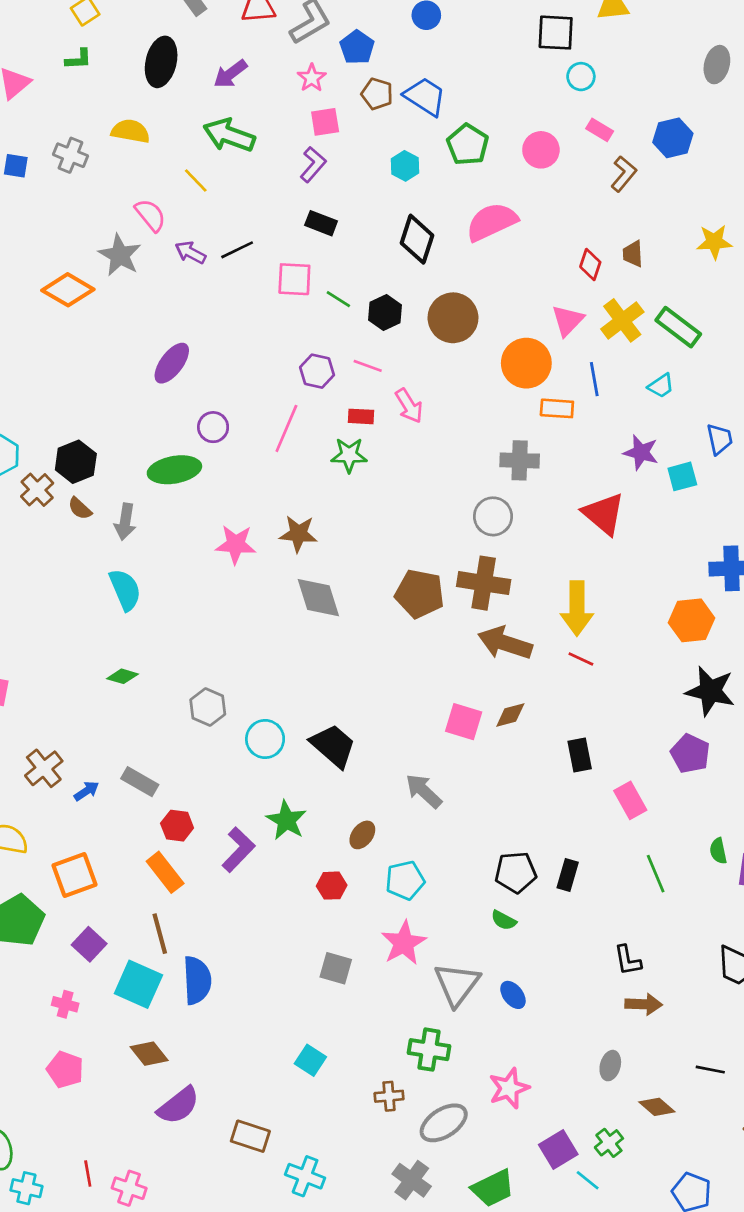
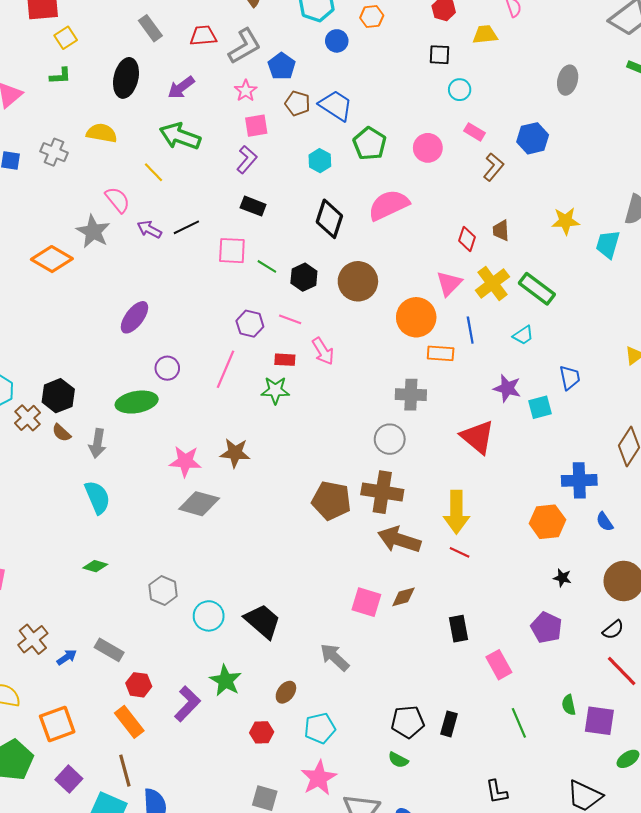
black square: (556, 33) -> (439, 55), size x0.7
gray diamond: (318, 598) -> (199, 504), moved, turned -57
black star: (710, 691) -> (562, 578), size x0.5

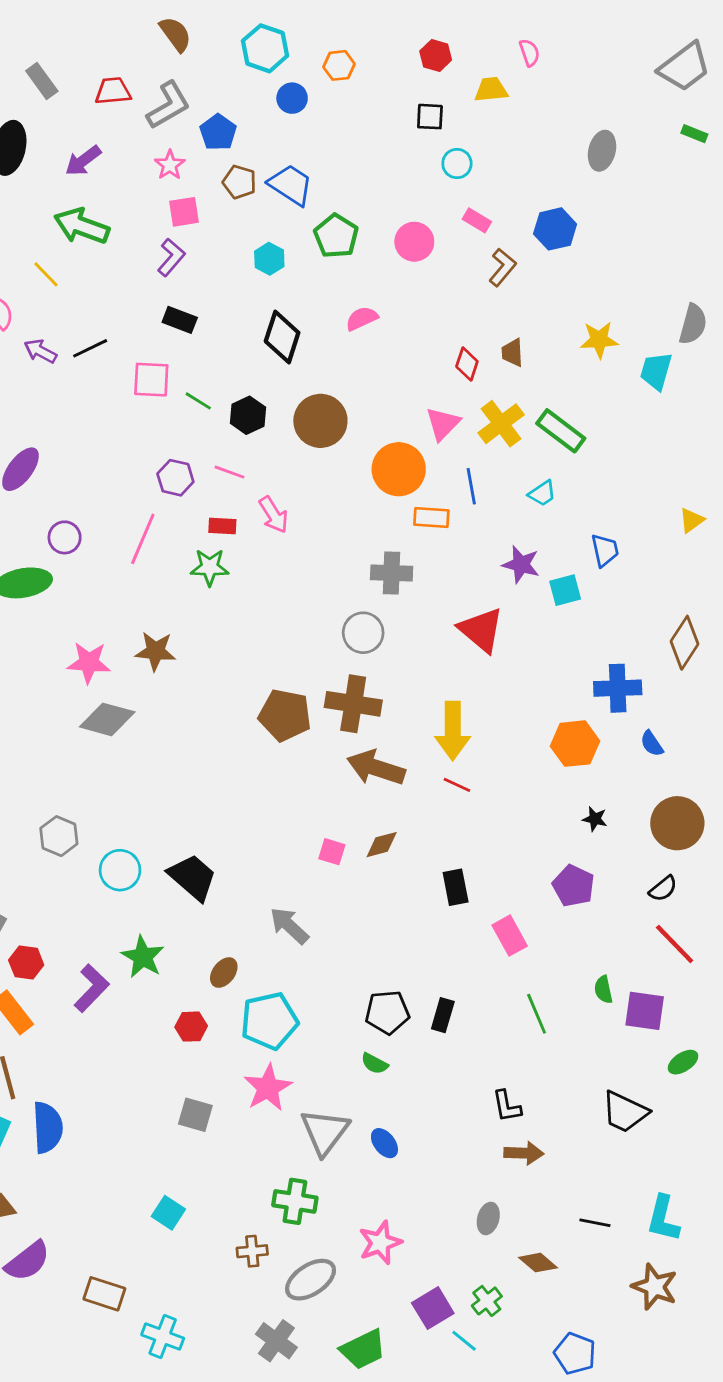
pink semicircle: (389, 205) -> (362, 318), size x0.6
pink square: (366, 602) -> (332, 852), size x0.7
cyan pentagon: (320, 728) -> (269, 1021), size x1.4

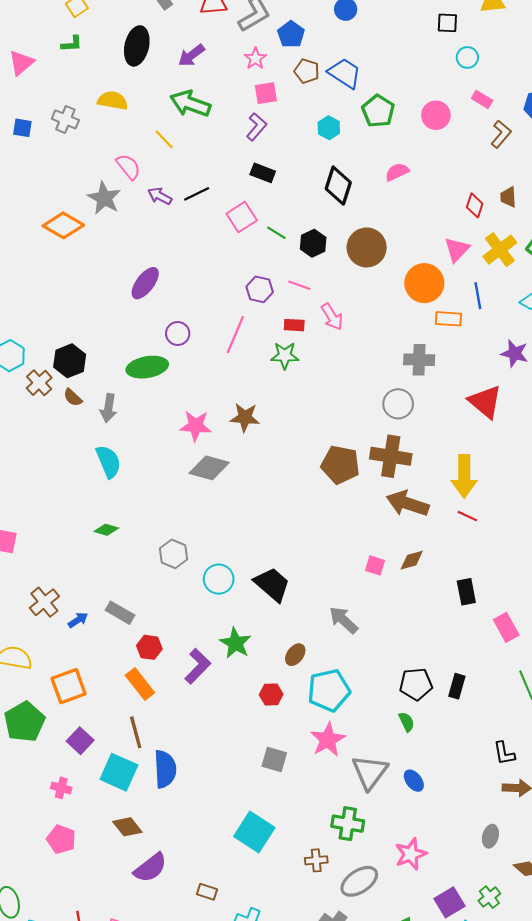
pink square: (151, 380) -> (242, 217), turned -36
green semicircle: (375, 1064) -> (406, 722), turned -144
cyan square: (168, 1213) -> (254, 832), size x1.6
brown rectangle: (104, 1294) -> (207, 892), size x0.7

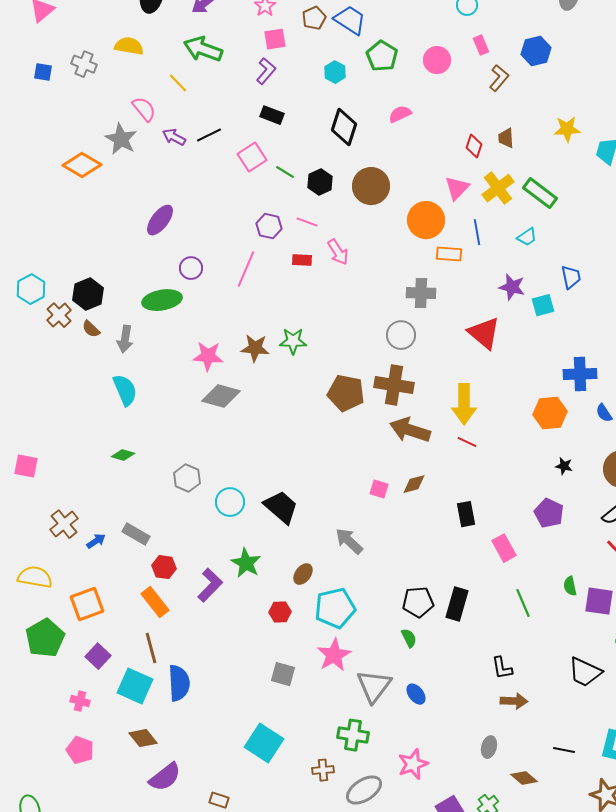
brown pentagon: (307, 71) -> (314, 18), turned 30
pink rectangle: (482, 99) -> (481, 45), turned 36
green star: (285, 356) -> (293, 341), moved
black rectangle: (457, 686) -> (457, 604), size x1.4

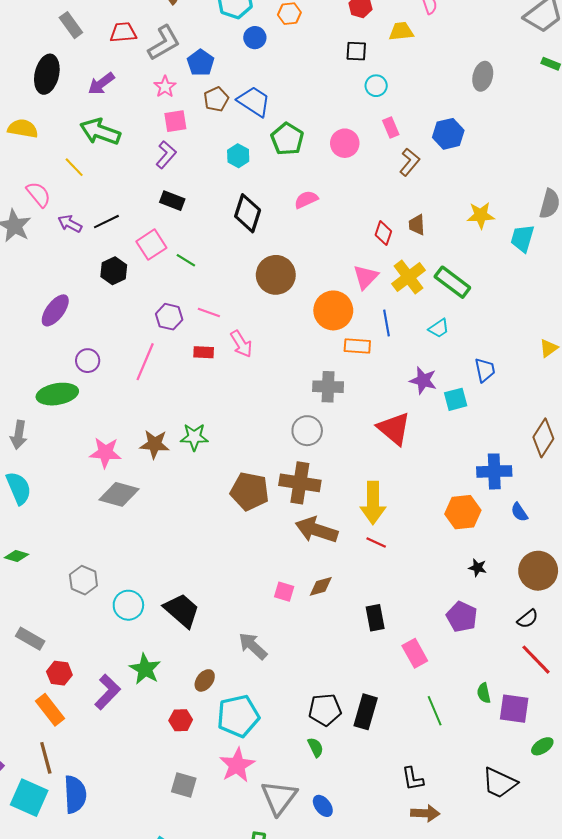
black hexagon: (320, 182) -> (114, 271), moved

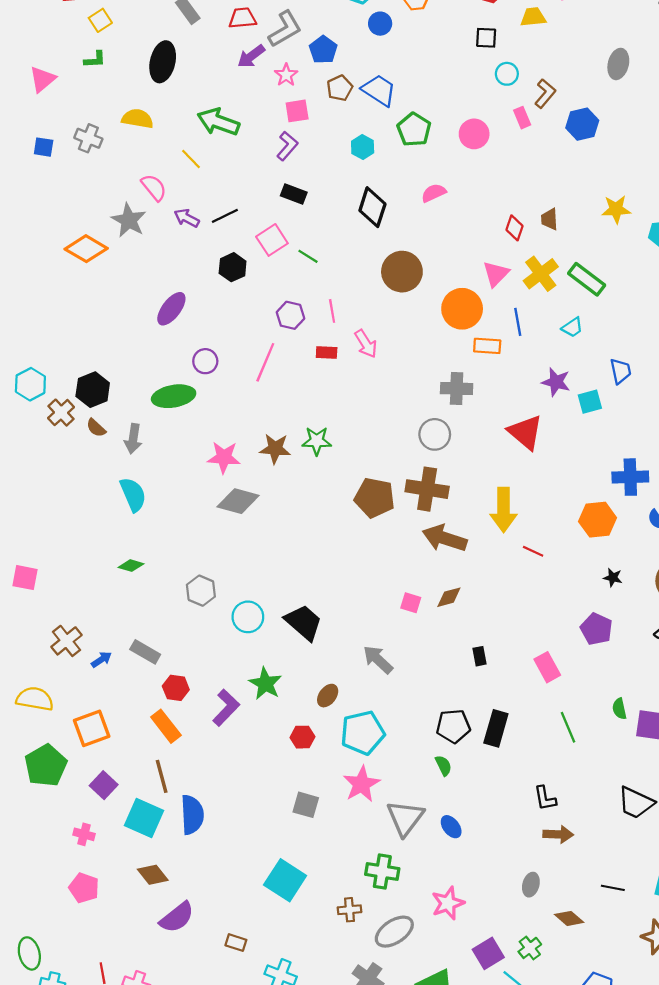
purple arrow: (101, 84) -> (251, 56), moved
brown L-shape: (410, 162) -> (545, 93), moved
pink line: (209, 313) -> (332, 311), turned 60
red line: (376, 542) -> (533, 551), moved
black rectangle: (375, 618) -> (480, 656), moved, size x0.7

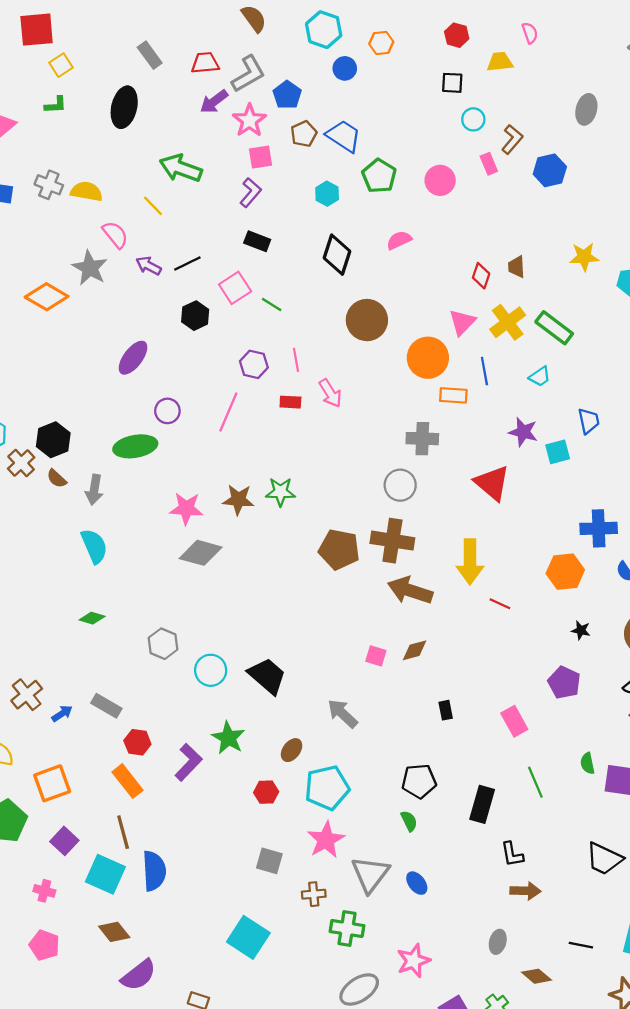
pink star: (286, 75) -> (249, 121), size x1.4
yellow semicircle: (138, 119) -> (86, 191), moved
black rectangle: (496, 728) -> (482, 804), moved
brown cross: (349, 910) -> (314, 894), moved

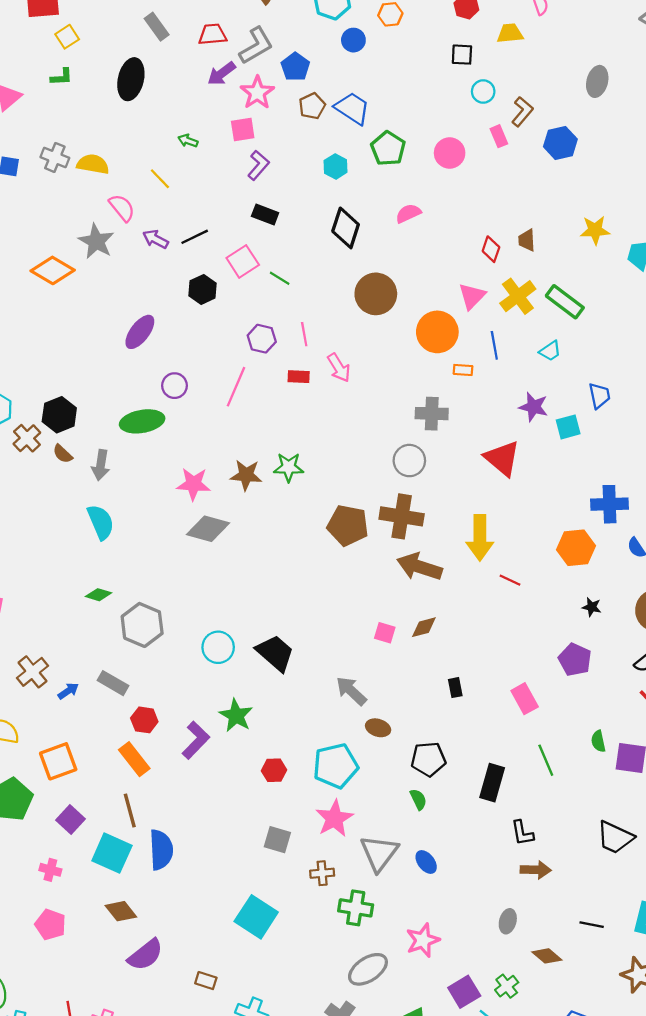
pink square: (261, 157) -> (243, 130), moved
green arrow: (181, 168) -> (188, 141), size x0.5
orange rectangle: (453, 395) -> (463, 370), size x0.7
gray hexagon: (163, 644) -> (142, 625), moved, size x1.4
brown ellipse: (292, 750) -> (378, 728), moved, turned 70

